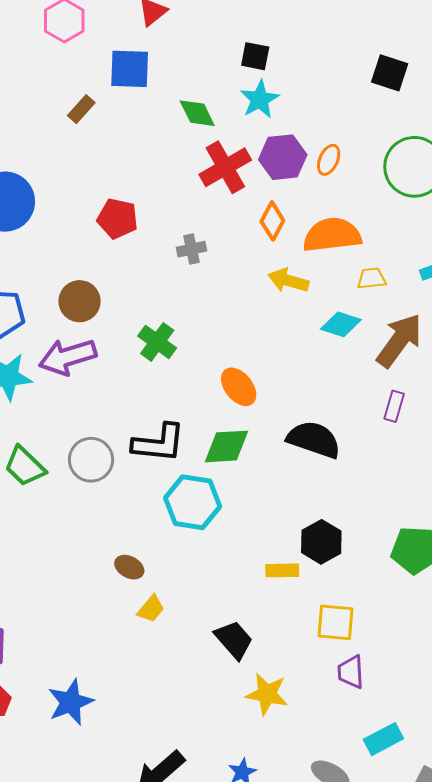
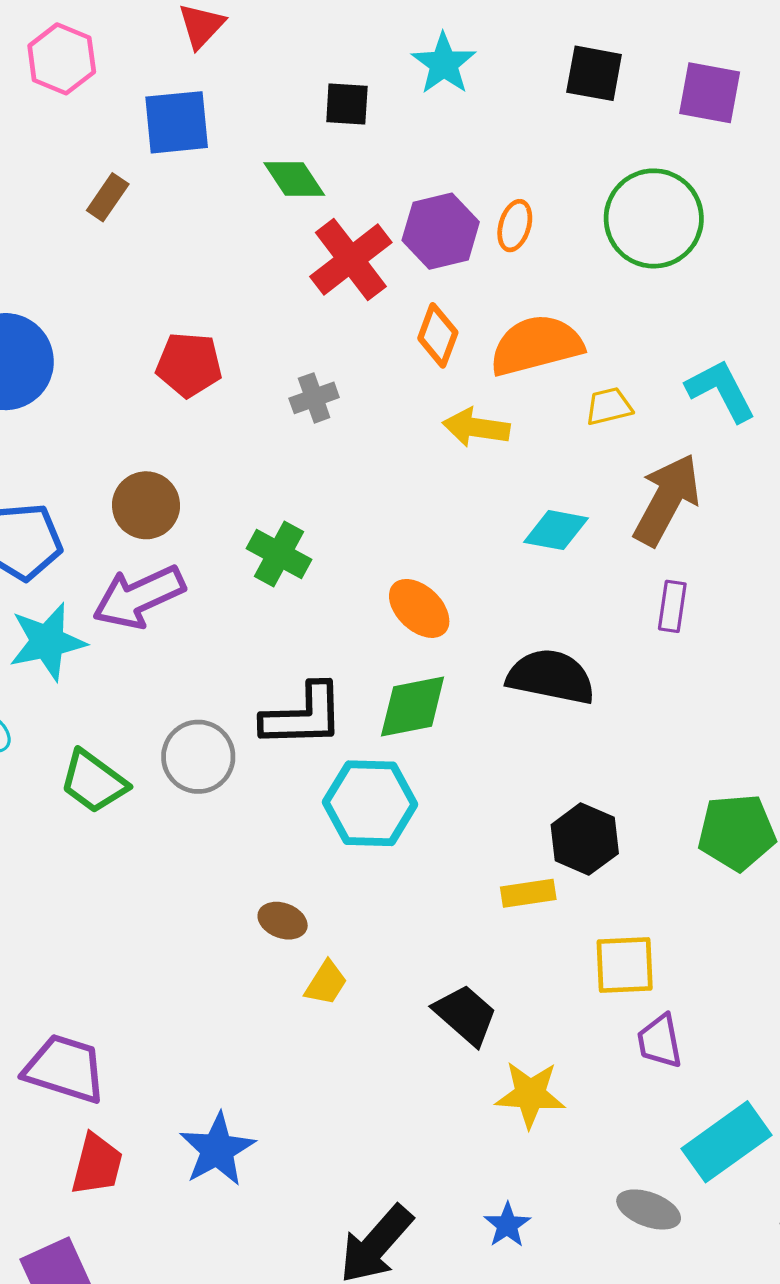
black square: (255, 56) -> (347, 104), moved
cyan star: (260, 99) -> (444, 64), moved
cyan diamond: (341, 324) -> (556, 530), moved
cyan rectangle: (383, 739) -> (726, 1142), size x1.4

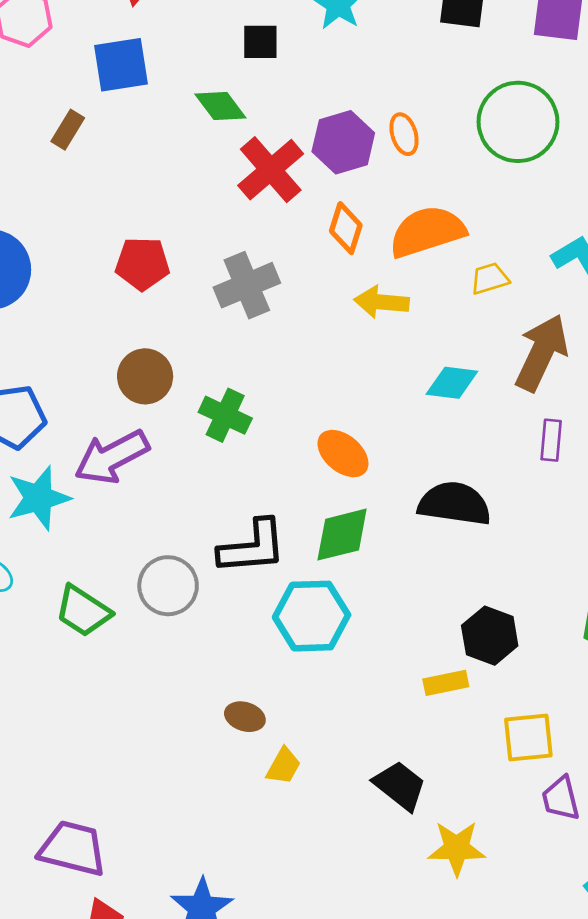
orange ellipse: (515, 226) -> (404, 134), turned -30
gray cross: (314, 398) -> (247, 285), size x1.6
brown circle: (146, 505) -> (145, 376), moved

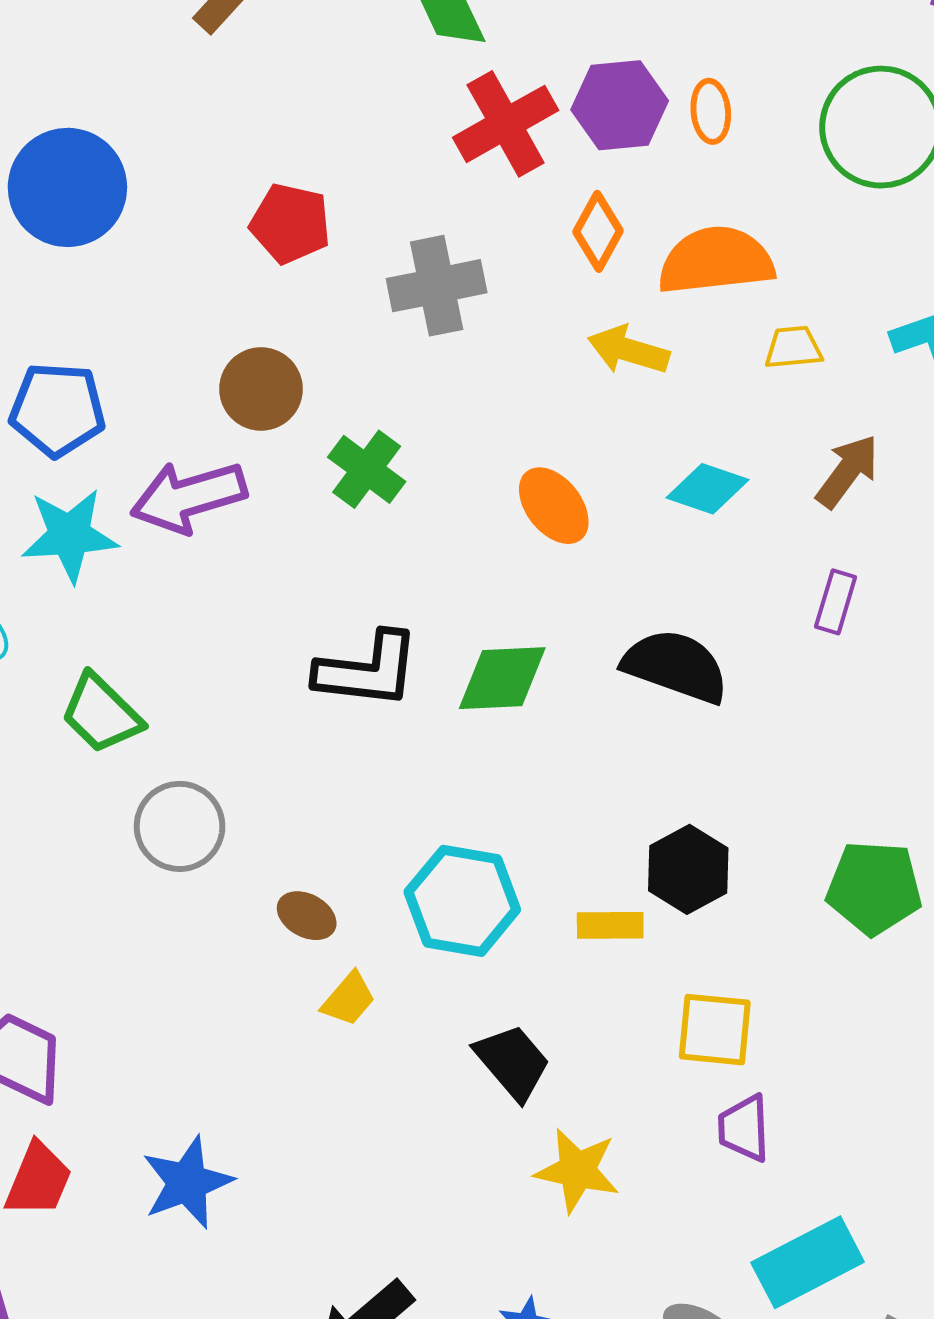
brown arrow: (542, 353) -> (847, 471), size x0.7
orange ellipse: (343, 454) -> (554, 506), moved
gray circle: (168, 586) -> (180, 826), moved
cyan hexagon: (312, 616) -> (462, 901), moved

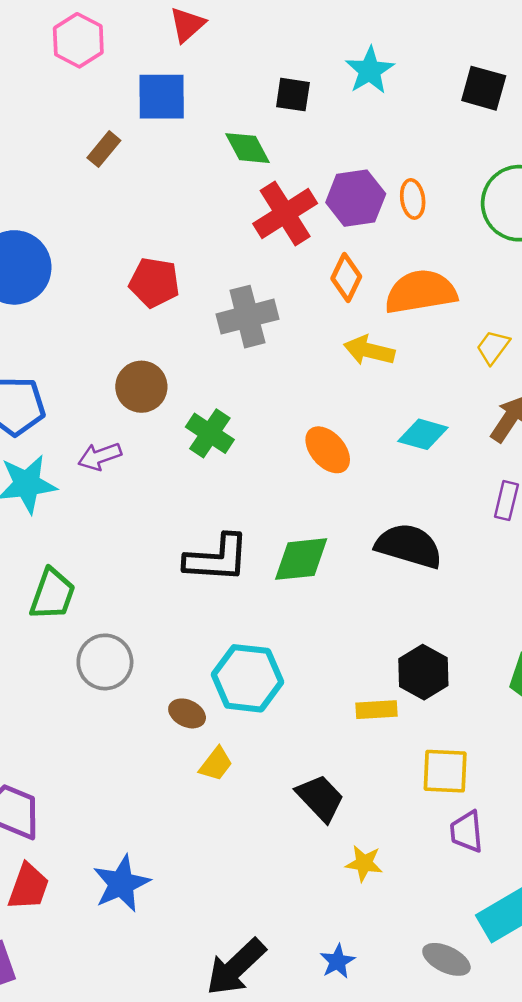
yellow trapezoid: (793, 348) -> (493, 347), moved, turned -45
purple arrow: (189, 497) -> (100, 456), size x0.6
green trapezoid: (101, 714) -> (52, 594), turned -112
cyan hexagon: (462, 901) -> (248, 678), moved
yellow star: (577, 1170) -> (364, 863), size x0.7

